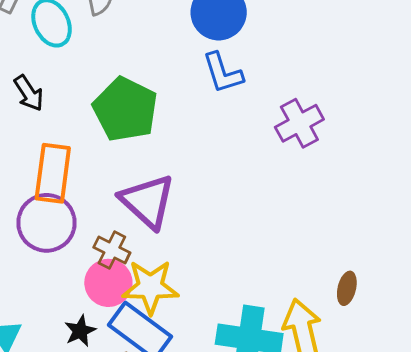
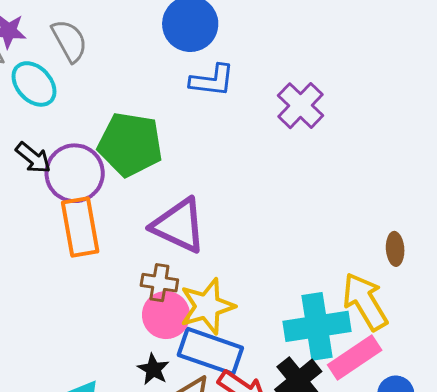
blue L-shape: (223, 73) -> (212, 80), turned -48
purple circle: (47, 223) -> (75, 173), moved

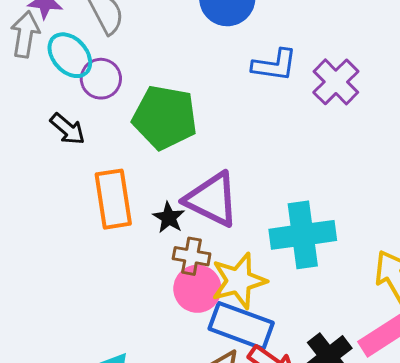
blue L-shape: (212, 80) -> (274, 65), moved
purple circle: (75, 173) -> (101, 79), moved, size x0.7
cyan cross: (317, 326) -> (303, 235), moved
black star: (153, 369) -> (169, 218), moved

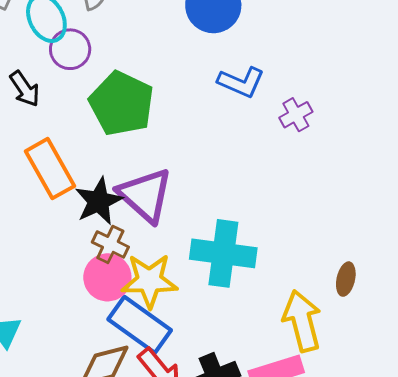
purple cross: (336, 82) -> (296, 115), size x0.7
orange rectangle: (113, 199) -> (50, 169), turned -36
black star: (169, 218) -> (99, 201), size x1.5

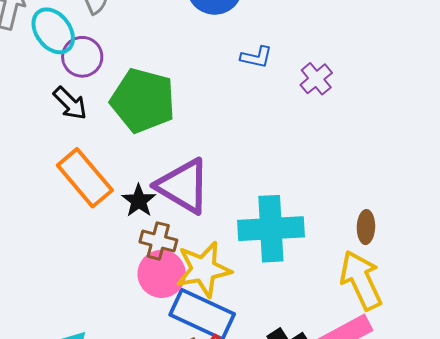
blue L-shape: (241, 82) -> (256, 57), size x0.7
black arrow: (25, 89) -> (70, 103), moved
black star: (99, 201) -> (139, 201), size x0.7
brown ellipse: (346, 279) -> (366, 227), moved

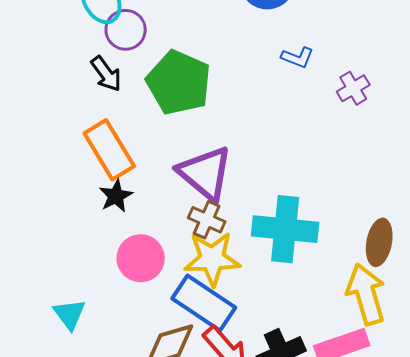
black star: (139, 201) -> (116, 196), moved
brown ellipse: (366, 227) -> (379, 242), size x1.4
brown cross: (158, 241) -> (207, 220), moved
pink circle: (162, 274) -> (141, 258), moved

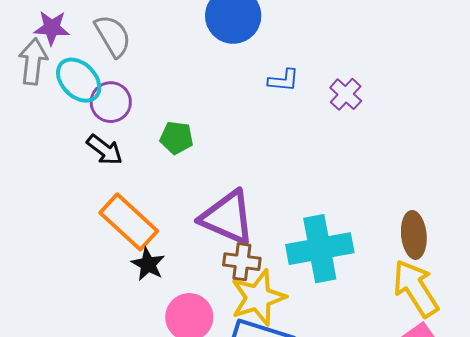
green pentagon: (179, 82) -> (177, 138), size x0.5

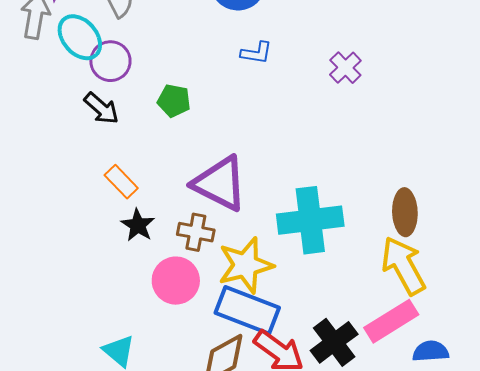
blue L-shape: (284, 80) -> (256, 53), moved
orange rectangle: (129, 222) -> (121, 182), size x0.6
brown cross: (242, 262) -> (196, 232), moved

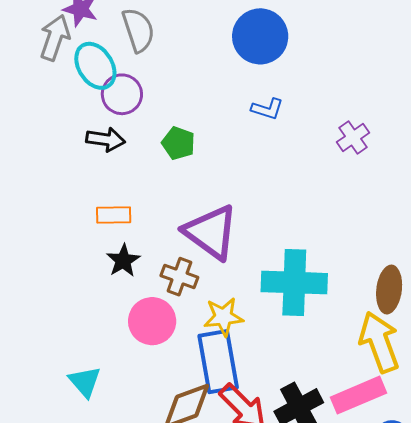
black arrow: (101, 108) -> (106, 139), turned -42
orange rectangle: (121, 182) -> (114, 215), turned -56
yellow star: (246, 265) -> (223, 317), size x0.7
blue rectangle: (247, 310) -> (218, 362), turned 50

